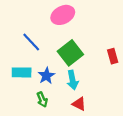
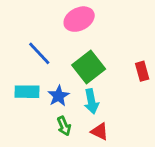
green arrow: (42, 100) -> (64, 126), moved

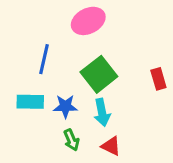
blue line: (39, 53) -> (44, 59), turned 56
blue star: (59, 96) -> (65, 106), turned 30

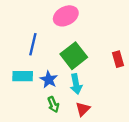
blue star: (65, 106) -> (49, 80), turned 30
red triangle: (111, 146) -> (83, 109), turned 49

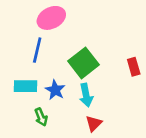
pink ellipse: (66, 16) -> (51, 18), moved
green arrow: (53, 105) -> (41, 117), moved

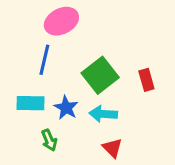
red rectangle: (134, 67) -> (146, 80), moved
cyan arrow: (86, 95) -> (103, 114), turned 105
red triangle: (94, 123) -> (112, 148), turned -30

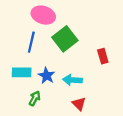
pink ellipse: (61, 21) -> (43, 15), turned 45
green square: (100, 75) -> (65, 39), moved
green arrow: (49, 140) -> (35, 98), turned -128

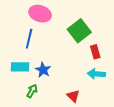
green square: (65, 39) -> (79, 31), moved
cyan arrow: (72, 80) -> (96, 74), moved

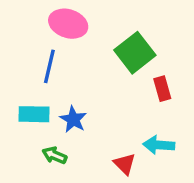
cyan arrow: (96, 74) -> (159, 145), moved
green arrow: (32, 91) -> (54, 155), turned -96

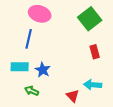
green square: (135, 53) -> (90, 19), moved

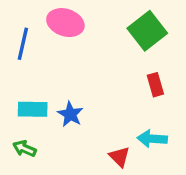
blue line: (29, 39) -> (23, 44), moved
green arrow: (32, 91) -> (24, 149), moved

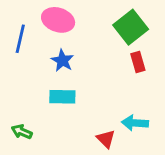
red rectangle: (155, 85) -> (138, 62), moved
cyan rectangle: (33, 109) -> (62, 97), moved
blue star: (70, 114) -> (62, 61), moved

